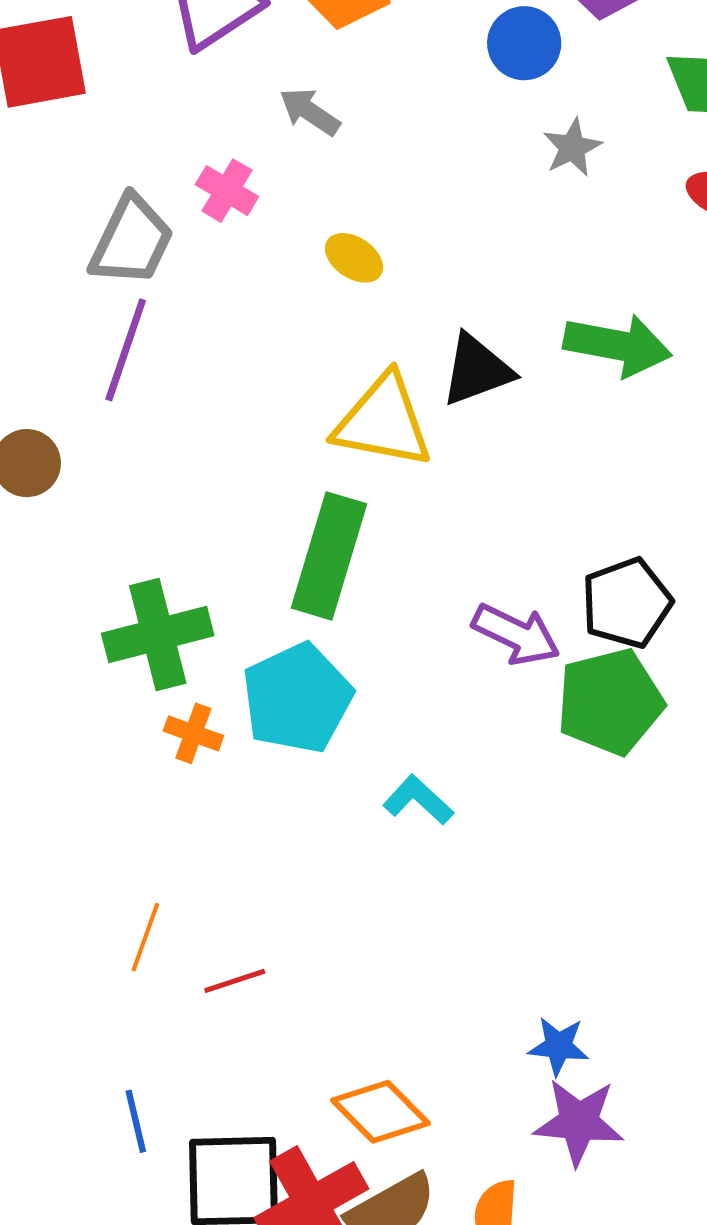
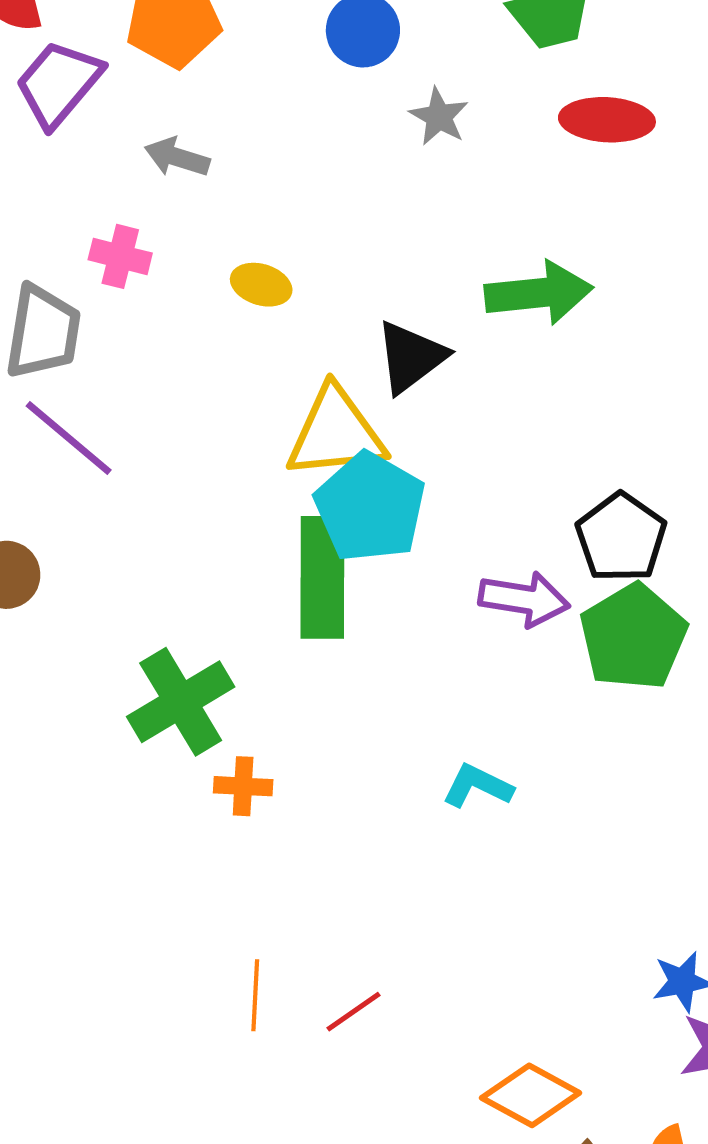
purple line: (126, 350) -> (69, 438), turned -52
cyan pentagon: (297, 698) -> (370, 507), moved

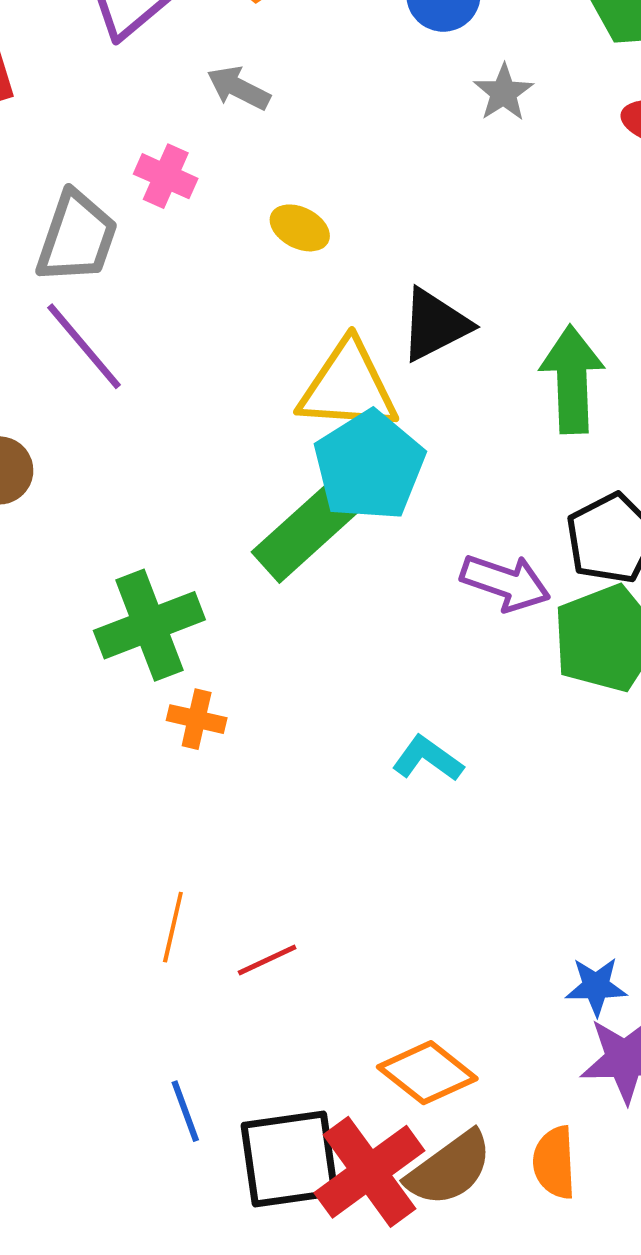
green arrow: (539, 293) -> (572, 379), moved, turned -96
green rectangle: (322, 577) -> (310, 527), turned 38

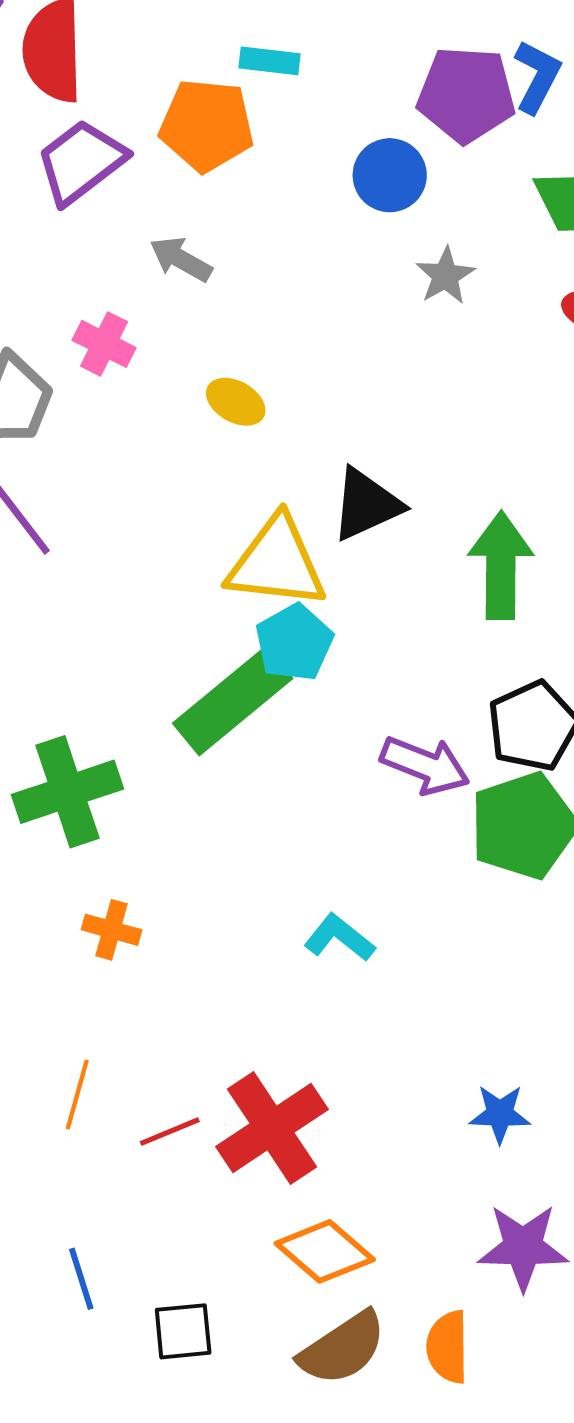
cyan pentagon: (369, 466) -> (294, 643), size x0.7
orange cross: (197, 719) -> (112, 930), moved
blue star: (596, 986) -> (500, 1114), moved
black square: (289, 1159) -> (183, 1331), size x0.6
red cross: (369, 1172) -> (272, 1128), moved

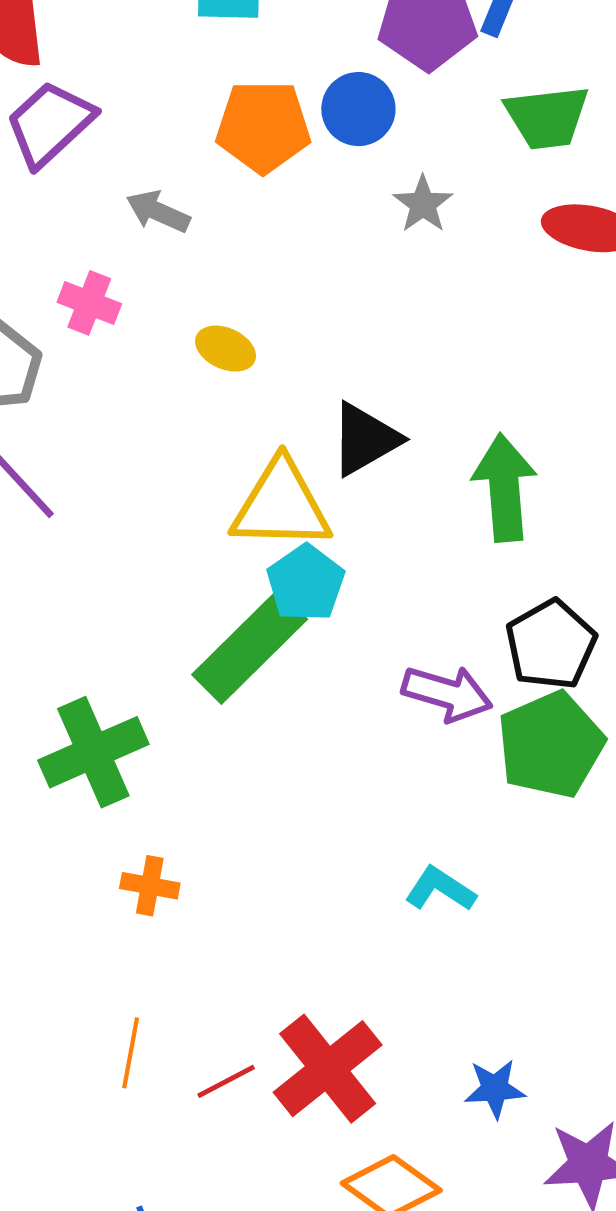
orange pentagon: (207, 125) -> (263, 127), moved
cyan L-shape: (339, 938) -> (440, 889), moved
blue star: (500, 1114) -> (495, 1089), moved

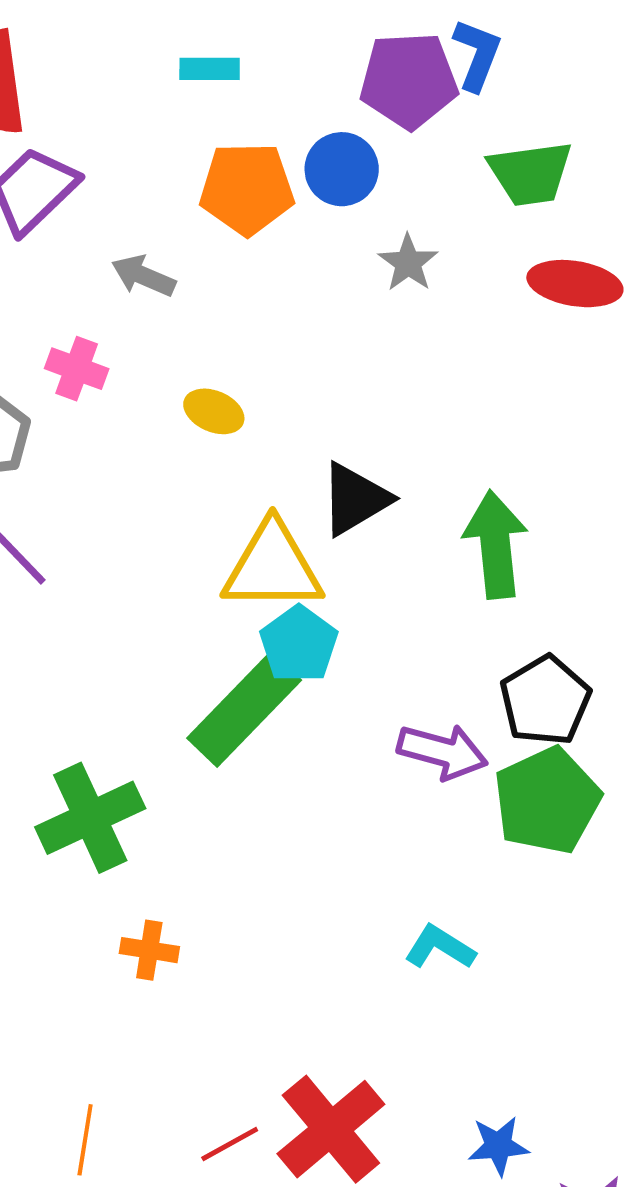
orange line: (131, 1053) -> (85, 1140), moved

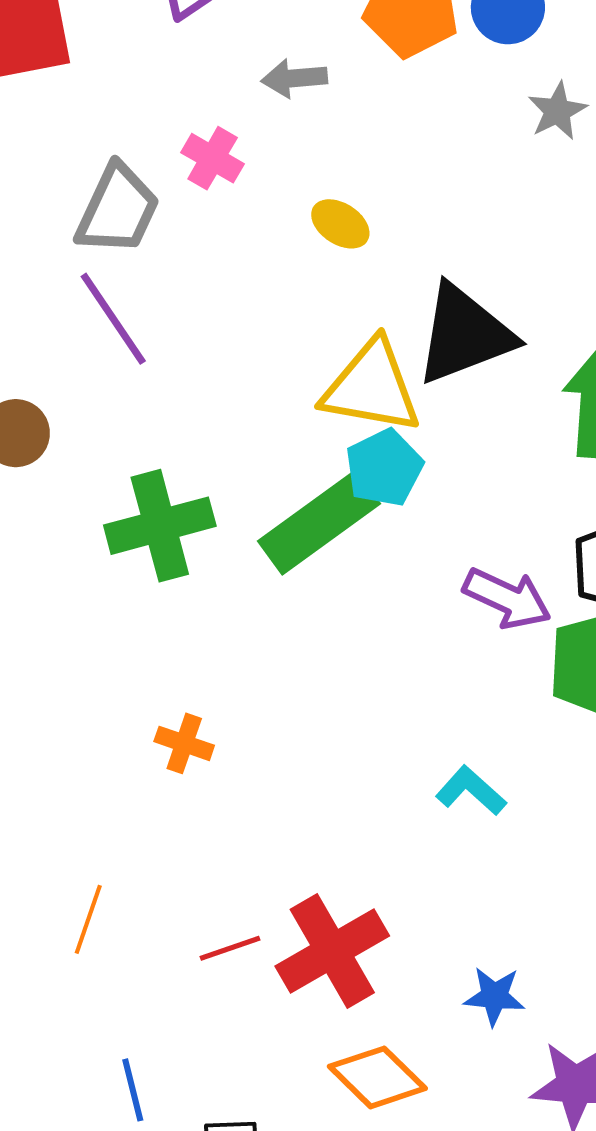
gray arrow: (143, 276) -> (294, 78), turned -38
black triangle: (355, 499) -> (464, 334), size x1.4
green cross: (90, 818) -> (160, 526), moved

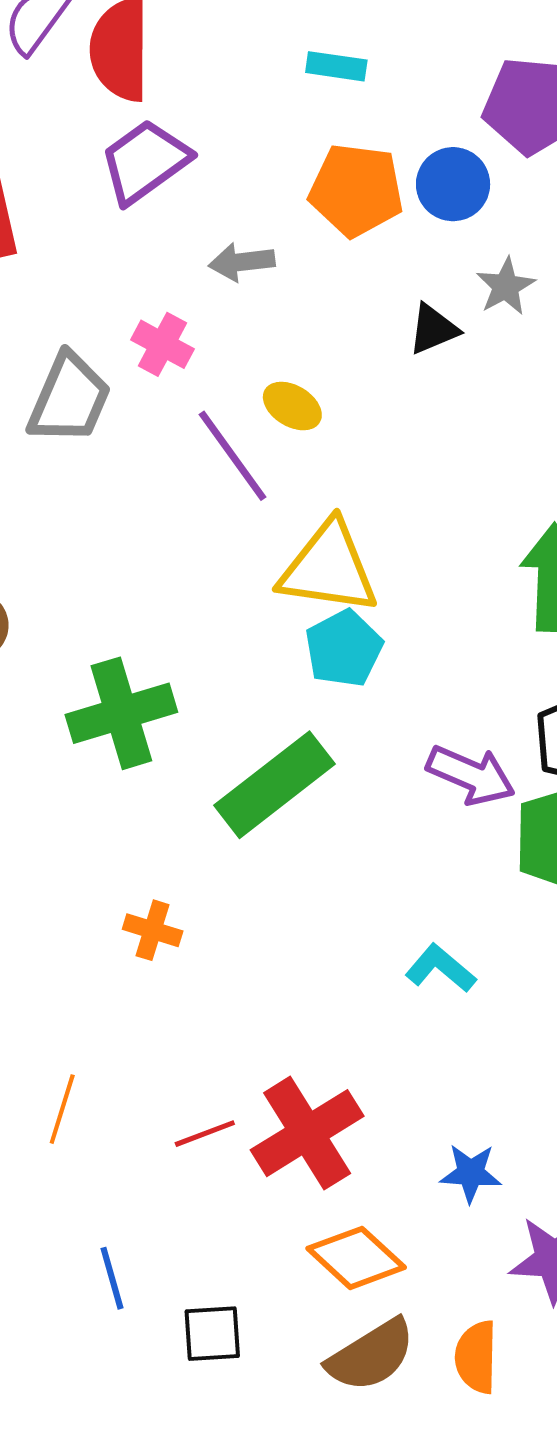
purple line: (113, 319) -> (233, 456), moved
black triangle: (464, 334) -> (433, 329), moved, size x0.5
green rectangle: (319, 522) -> (275, 785), moved

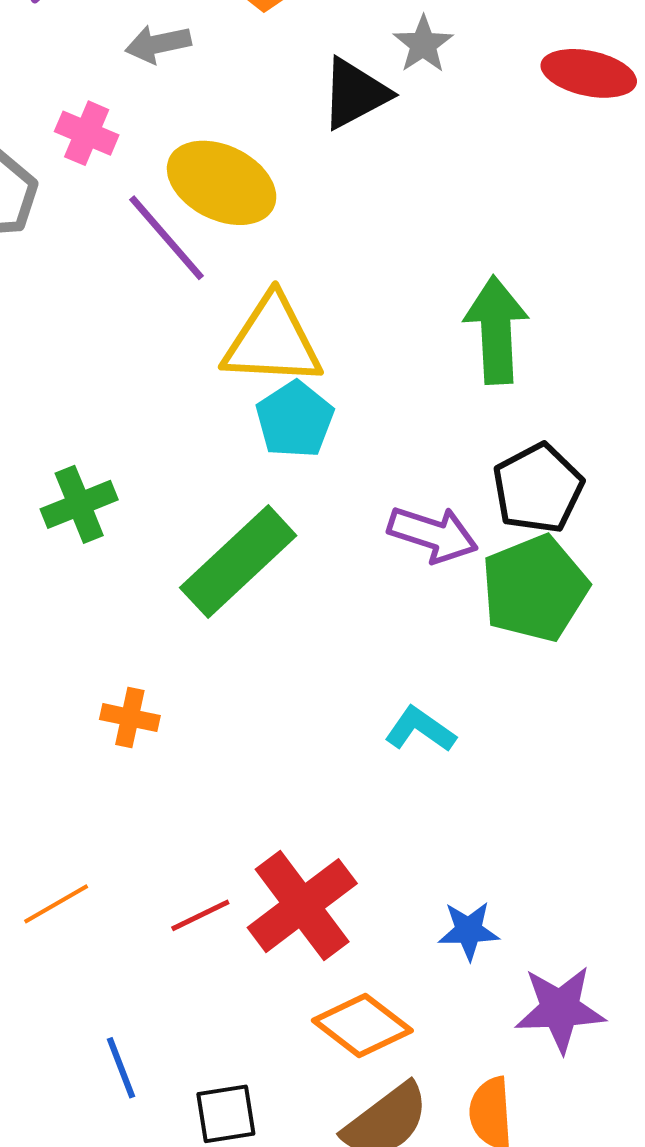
black triangle: (433, 329) -> (355, 93), size x1.4
yellow ellipse: (292, 406) -> (222, 183), size x1.8
green cross: (121, 713) -> (79, 504), size x0.7
orange line: (62, 1109) -> (56, 904), turned 48

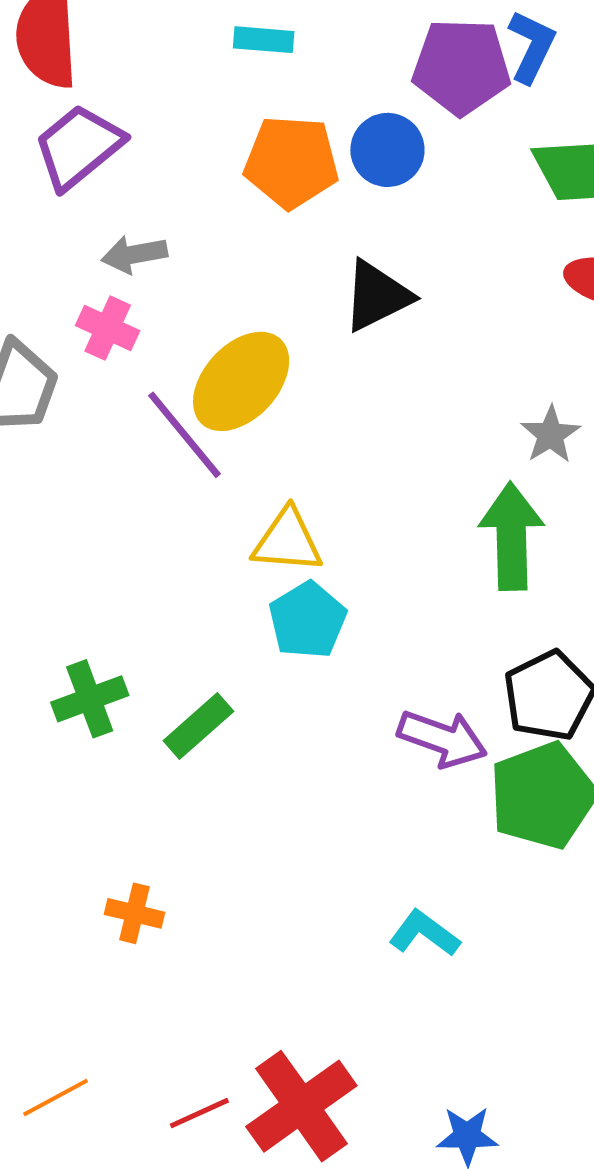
gray arrow: (158, 44) -> (134, 254), moved
gray star: (423, 44) -> (551, 435), moved
yellow ellipse: (222, 183) -> (241, 381), turned -75
yellow triangle: (272, 341) -> (287, 541), size x0.7
green rectangle: (238, 562) -> (198, 726), moved, size x0.6

